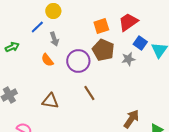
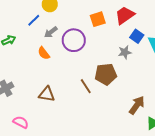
gray arrow: (54, 39) -> (51, 32), turned 72
brown pentagon: (103, 50) -> (106, 74), moved, turned -30
purple circle: (78, 61) -> (74, 40), moved
brown arrow: (131, 119) -> (137, 105), moved

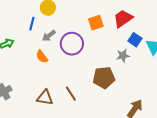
blue line: (34, 20) -> (32, 24), turned -32
brown line: (86, 86) -> (71, 94), moved

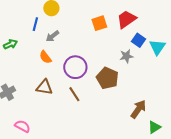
purple circle: (72, 44) -> (75, 67), moved
brown pentagon: (104, 78) -> (107, 78), turned 30
brown triangle: (45, 98) -> (44, 87), moved

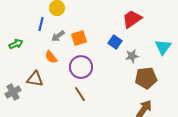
orange square: (99, 23) -> (79, 38), moved
blue square: (138, 40) -> (115, 42), moved
brown pentagon: (107, 78) -> (146, 78), moved, turned -30
brown triangle: (44, 87) -> (35, 79), moved

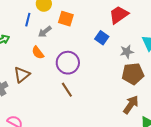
orange square: (79, 38) -> (66, 19), moved, turned 35
gray star: (132, 56) -> (127, 52), moved
brown triangle: (35, 79) -> (22, 75), turned -48

